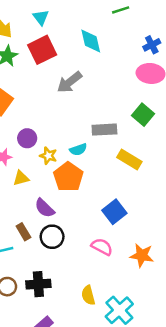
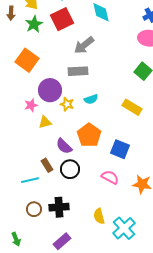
gray rectangle: (104, 130) -> (78, 71), moved
purple circle: (27, 138) -> (50, 90), size x1.5
orange pentagon: (68, 177) -> (89, 135), moved
blue square: (114, 212) -> (120, 149), turned -30

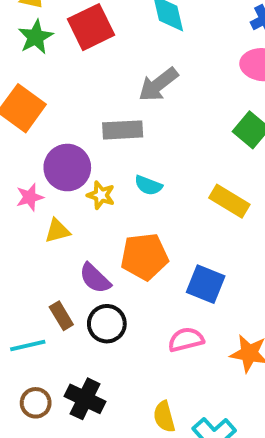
gray arrow: (84, 45) -> (158, 84), moved
cyan semicircle: (91, 99) -> (148, 185), turned 40
orange pentagon: (89, 135) -> (144, 256), turned 30
pink semicircle: (110, 177) -> (186, 340), turned -42
black cross: (59, 207) -> (85, 399), turned 30

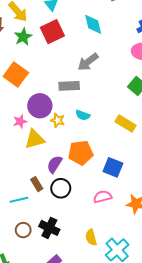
yellow triangle: (57, 231) -> (35, 139), size x1.5
purple semicircle: (95, 278) -> (54, 164), turned 78

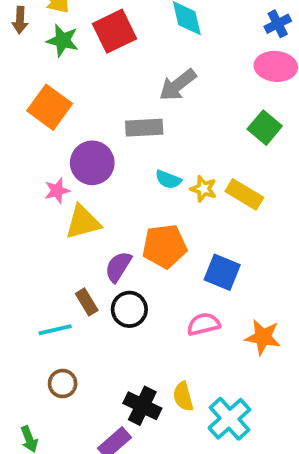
green star: (23, 37) -> (63, 40), turned -30
yellow star: (58, 120) -> (204, 189), moved
black cross: (49, 228) -> (142, 406), moved

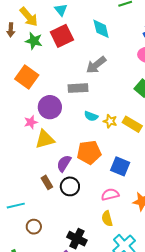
cyan line: (55, 330) -> (16, 206), moved
yellow semicircle: (183, 396) -> (107, 219), moved

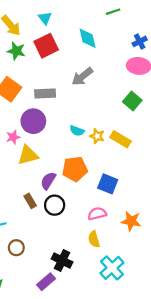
gray rectangle: (78, 88) -> (45, 94), moved

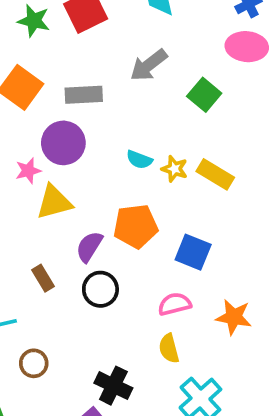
green square: (132, 101) -> (204, 95), moved
brown rectangle: (30, 201) -> (43, 278), moved

